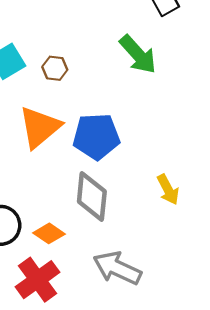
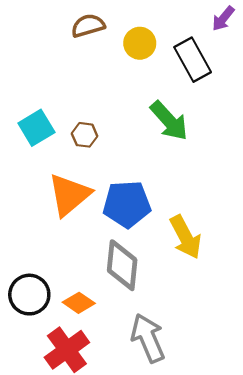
yellow arrow: (168, 190) -> (186, 237), moved, size x1.4
gray arrow: (117, 268) -> (148, 338), turned 42

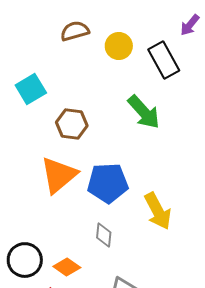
cyan square: (36, 128) -> (31, 89), moved
brown hexagon: (85, 135) -> (72, 124), size x1.4
gray diamond: (122, 265) -> (104, 235), size x0.6

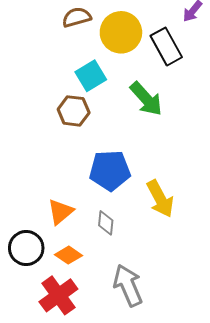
yellow circle: (119, 46) -> (121, 32), size x1.5
cyan square: (31, 89) -> (91, 76), moved
orange triangle: (59, 175) -> (60, 212), moved, size x0.7

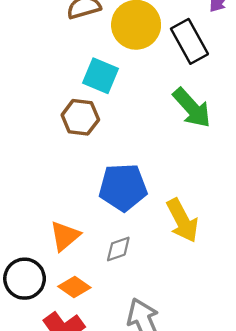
cyan square: (91, 76) -> (100, 76), turned -36
green arrow: (146, 99) -> (192, 108), moved
gray diamond: (106, 223) -> (118, 249), turned 65

